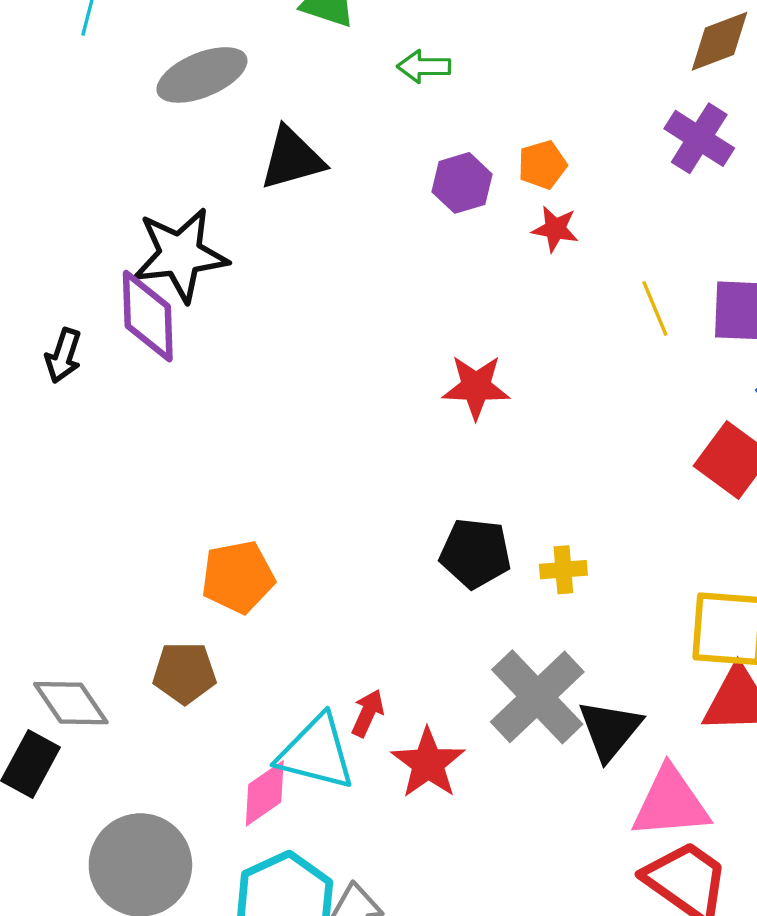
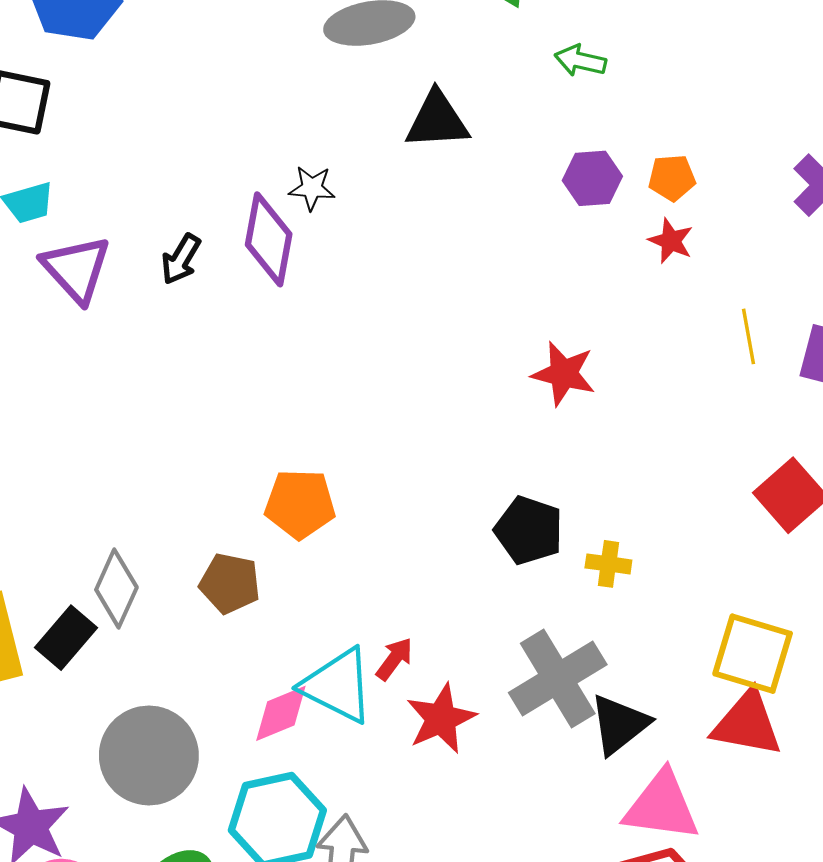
black star: (180, 255) -> (312, 188), size x0.5
gray diamond: (71, 703) -> (116, 588), turned 46

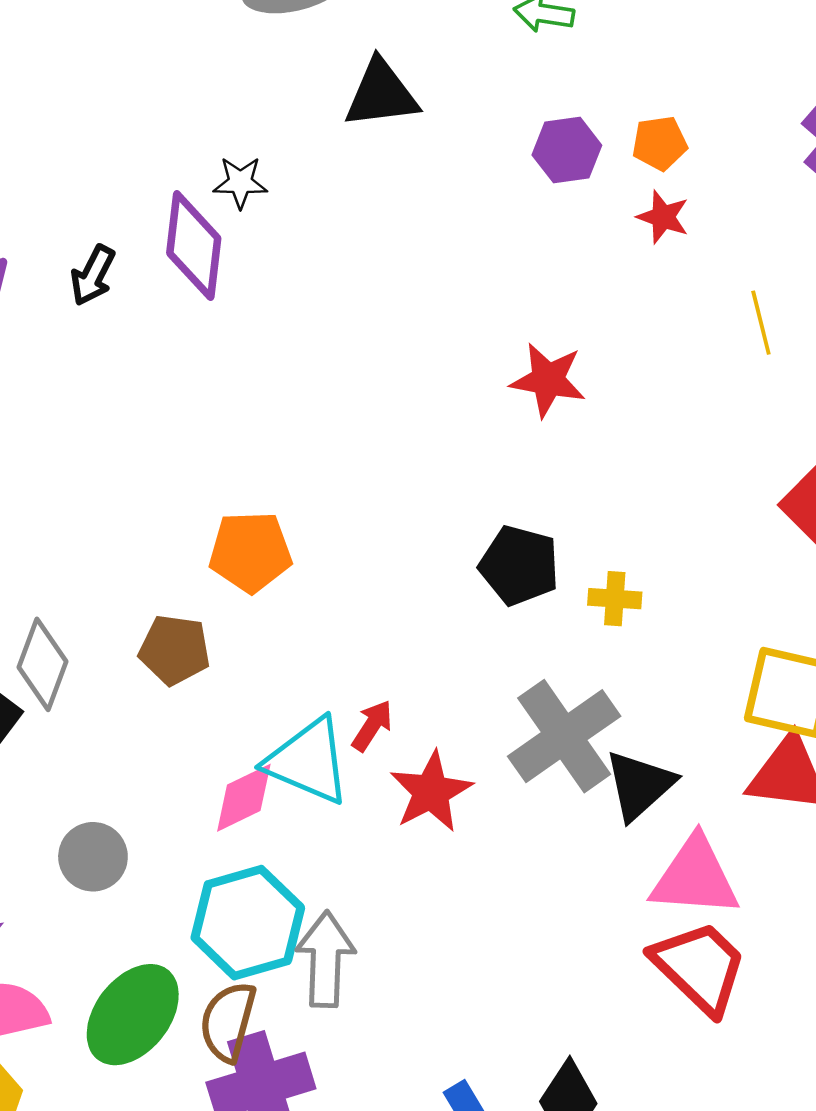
gray circle: (149, 755) -> (93, 857), size x0.6

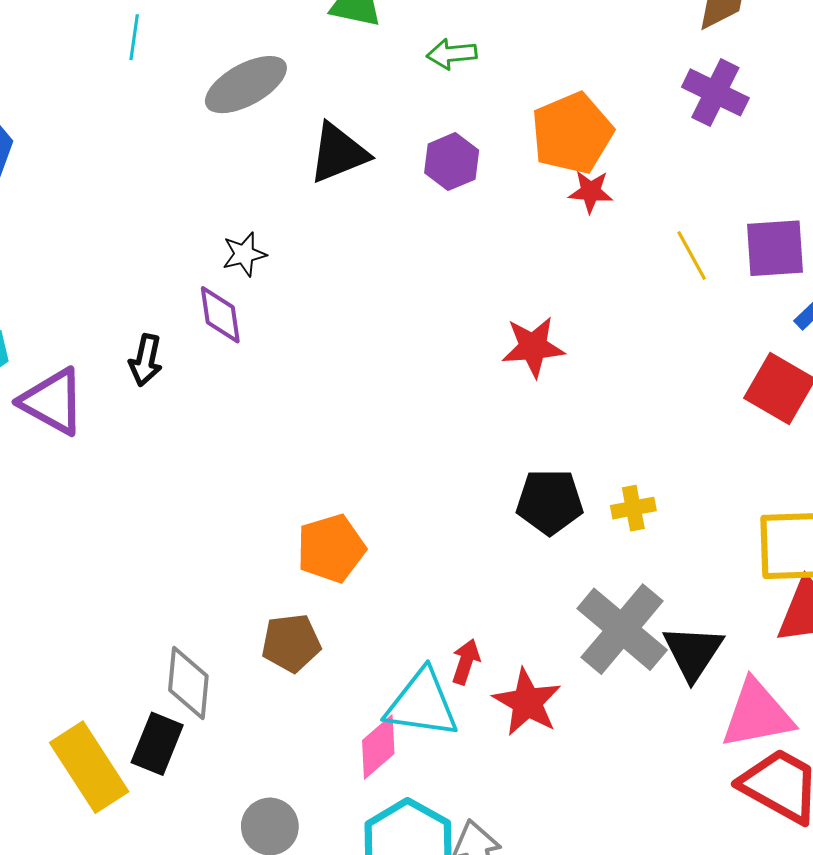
orange pentagon: (660, 143) -> (572, 133), size x1.8
purple hexagon: (567, 150) -> (452, 162), moved
purple diamond: (194, 246) -> (220, 315), size x0.7

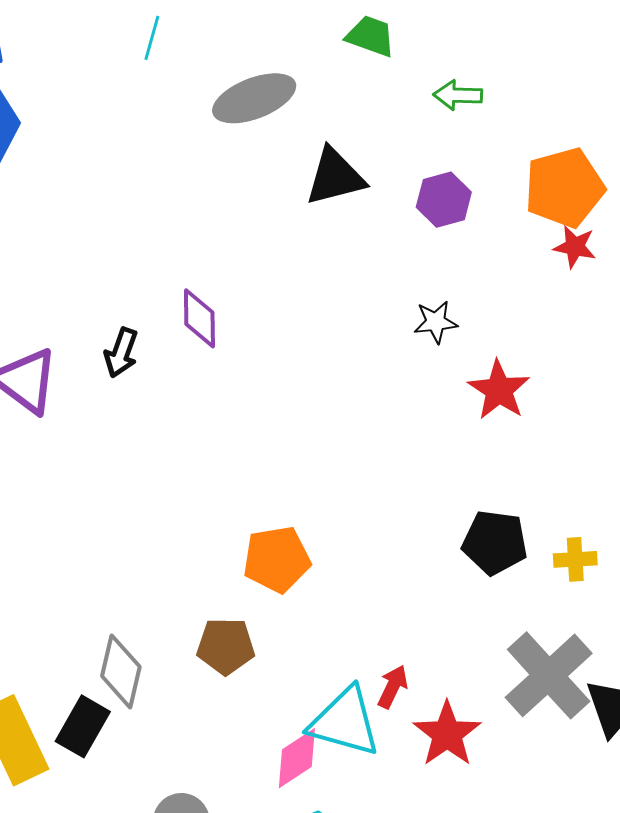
black star: (244, 254) -> (436, 322), moved
red star: (533, 347) -> (499, 390), turned 30

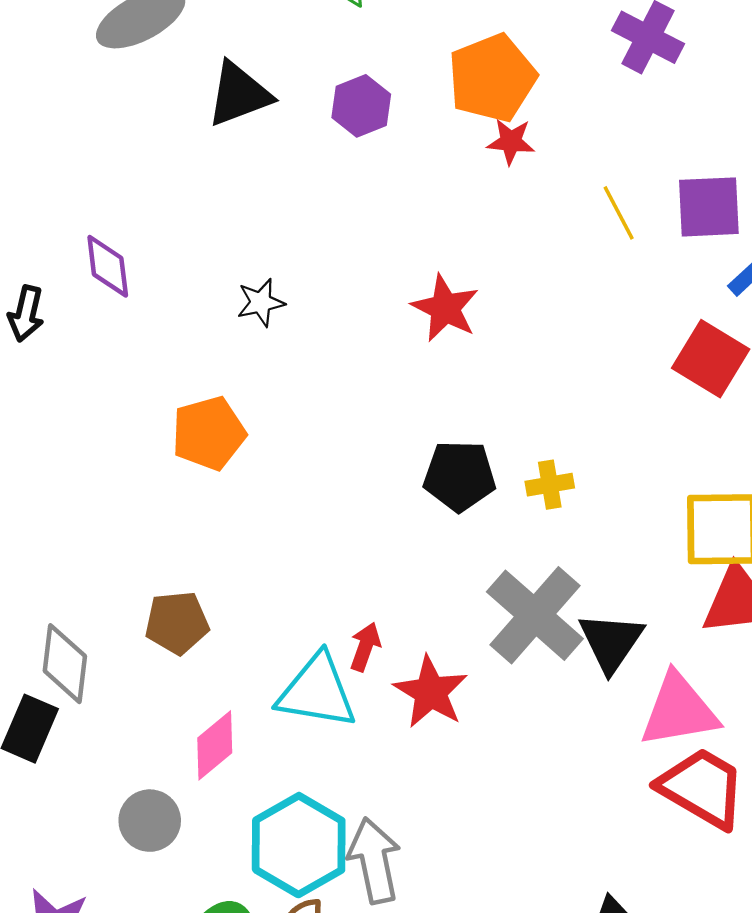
black star: (436, 322) -> (261, 303), moved
orange pentagon: (277, 559) -> (209, 433), moved
pink diamond: (297, 758) -> (215, 745), moved

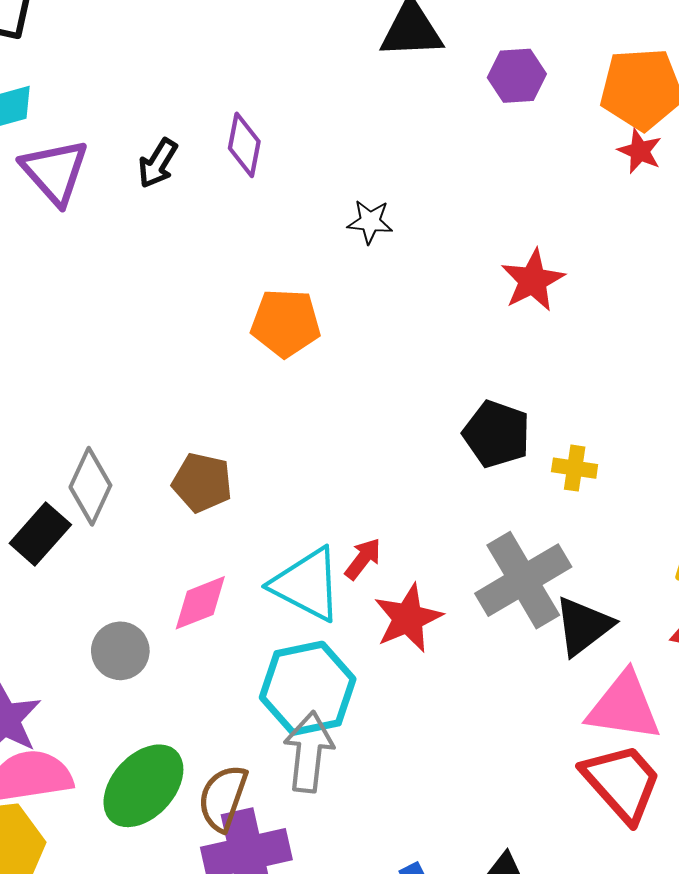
cyan hexagon: (299, 845) -> (308, 688), moved

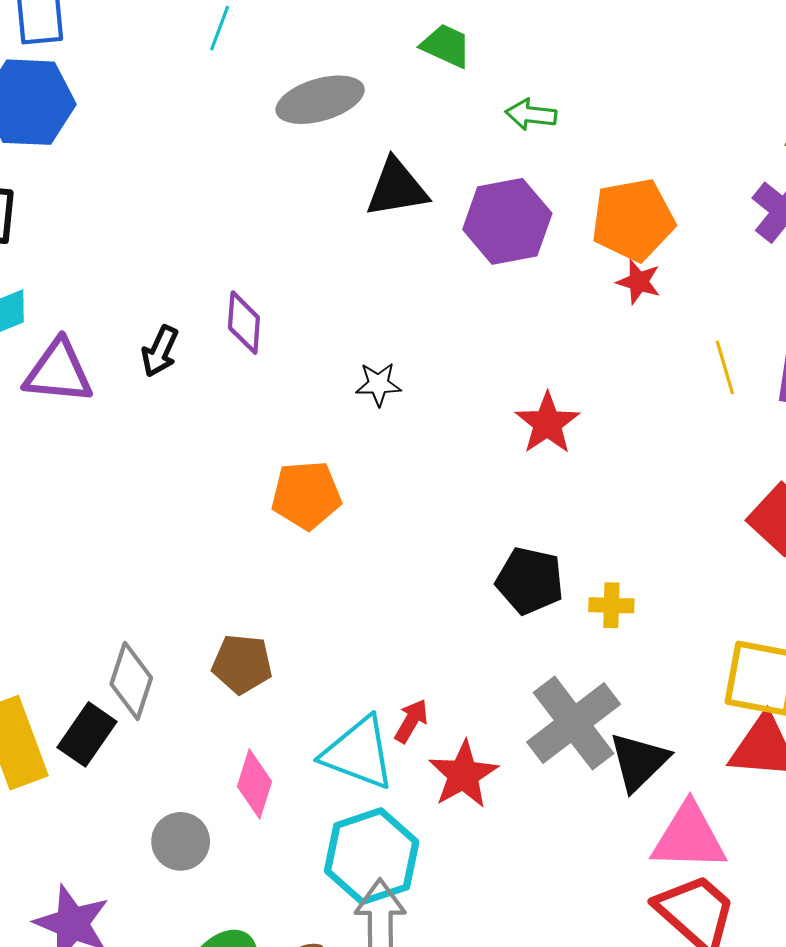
purple hexagon: (517, 76) -> (507, 221), size x1.5
purple triangle: (55, 172) -> (58, 372), turned -36
pink diamond: (200, 603) -> (254, 784), turned -44

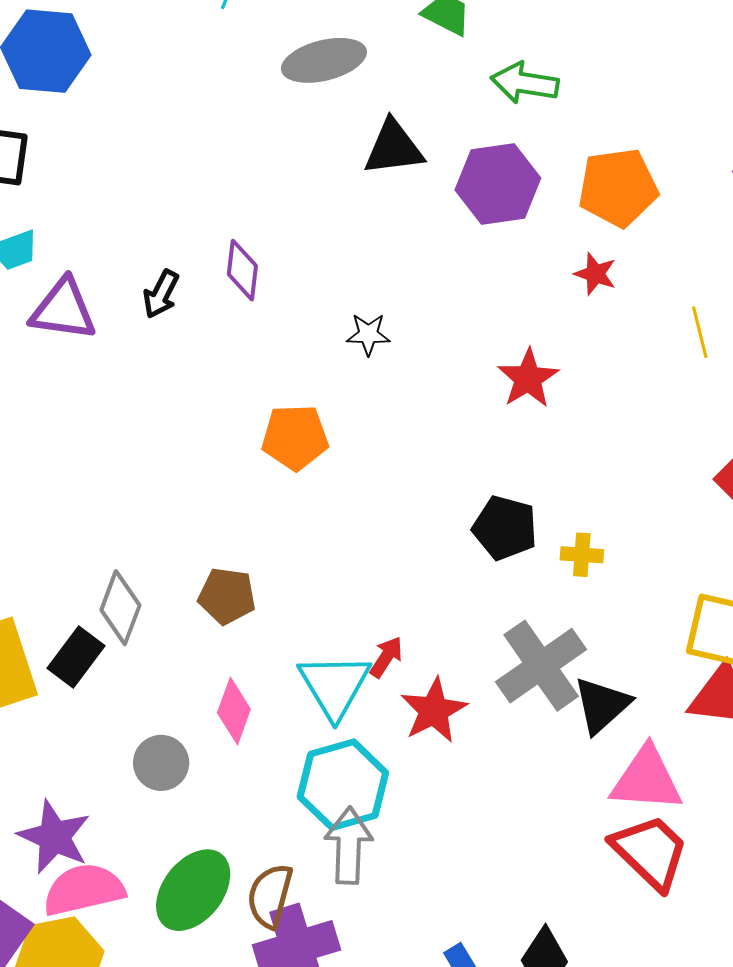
green arrow: (531, 115) -> (525, 83), size x1.4
red star: (639, 282) -> (595, 274), moved
cyan triangle: (358, 753) -> (335, 686), turned 36

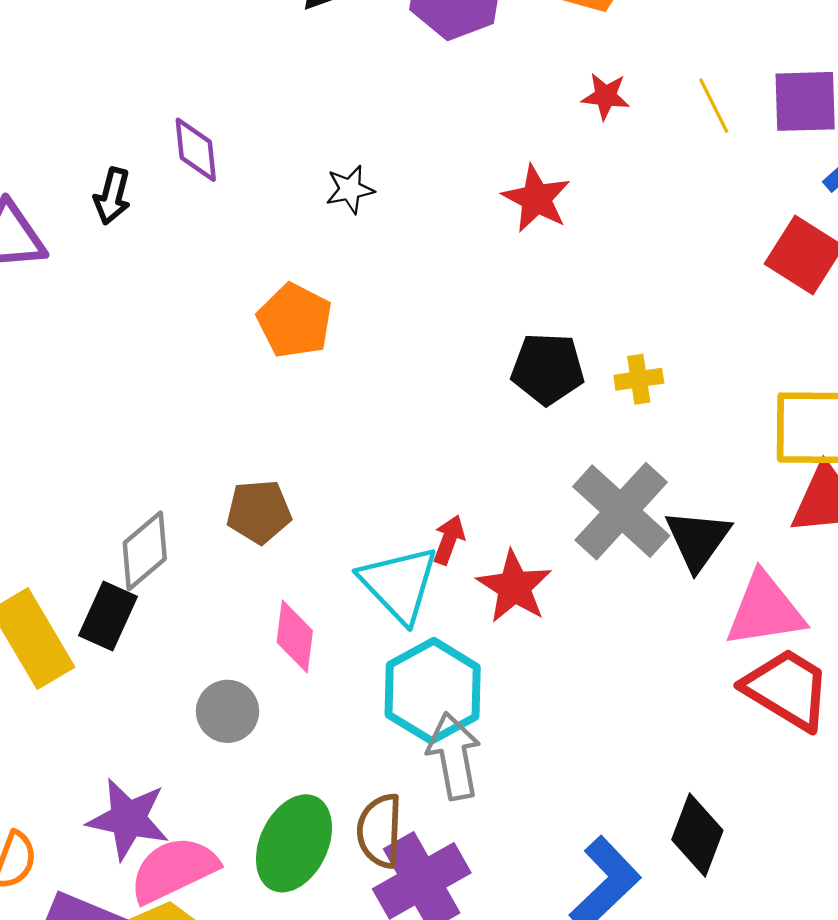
red star: (595, 274) -> (606, 96), moved
orange pentagon: (295, 437) -> (295, 321), turned -30
gray diamond: (120, 608) -> (145, 551), turned 42

